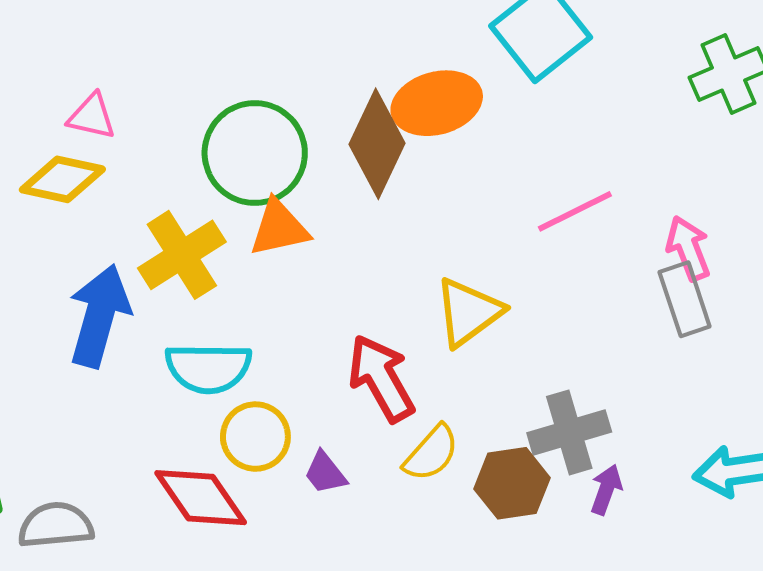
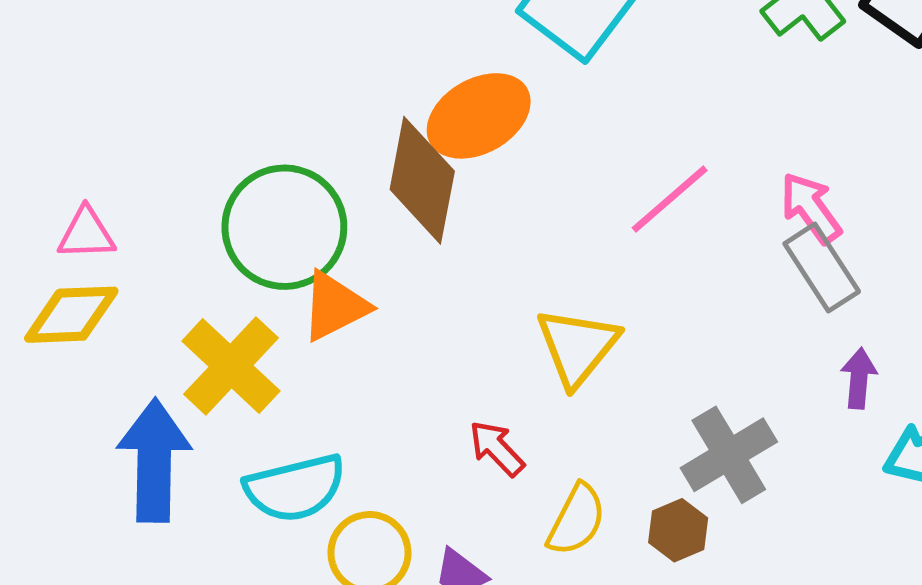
red arrow: (381, 378) -> (497, 448), size x0.6
brown hexagon: (512, 483) -> (678, 530), size x0.7
purple arrow: (606, 490) -> (859, 378), moved

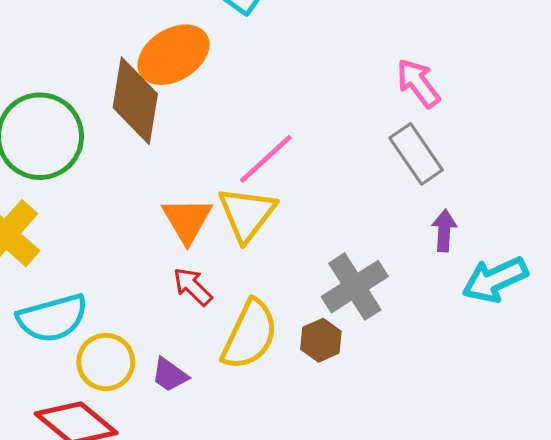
pink line: (670, 199) -> (266, 159), moved
pink arrow: (811, 208) -> (418, 83), moved
orange triangle: (335, 306) -> (187, 220), moved, turned -32
yellow semicircle: (577, 520) -> (250, 335), size x1.4

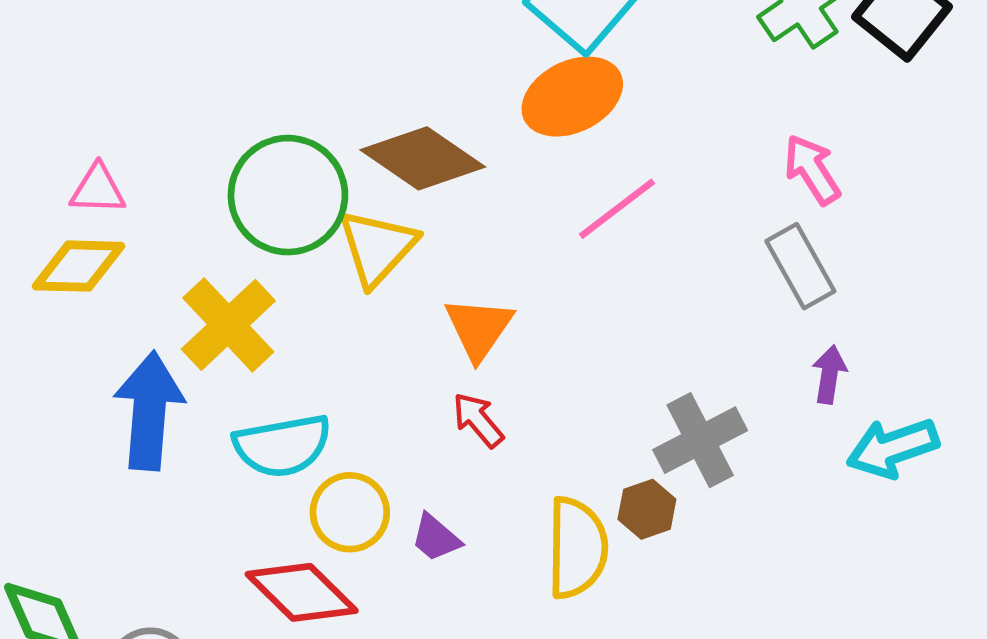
orange ellipse: (173, 55) -> (572, 97), moved
brown diamond: (135, 101) -> (423, 158), turned -70
pink line: (266, 159) -> (617, 209), moved
yellow triangle: (247, 214) -> (377, 247), moved
yellow semicircle: (250, 335) -> (577, 548), moved, turned -30

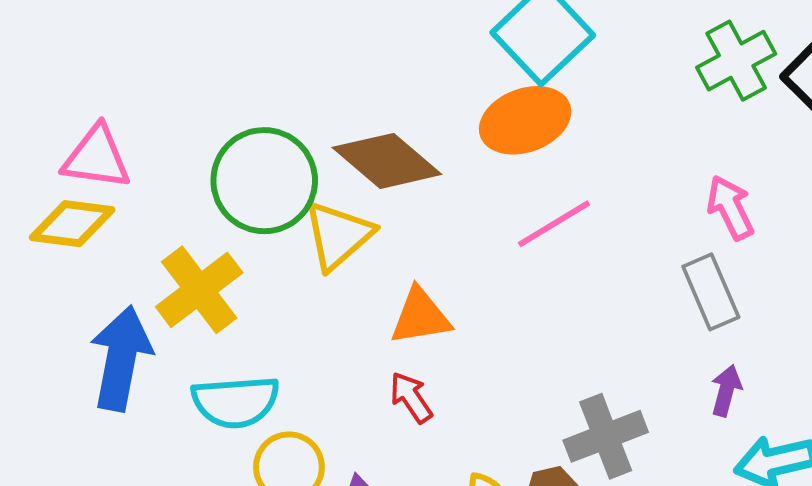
pink triangle: (98, 189) -> (96, 158), size x1.4
orange triangle: (479, 328) -> (420, 316), turned 40

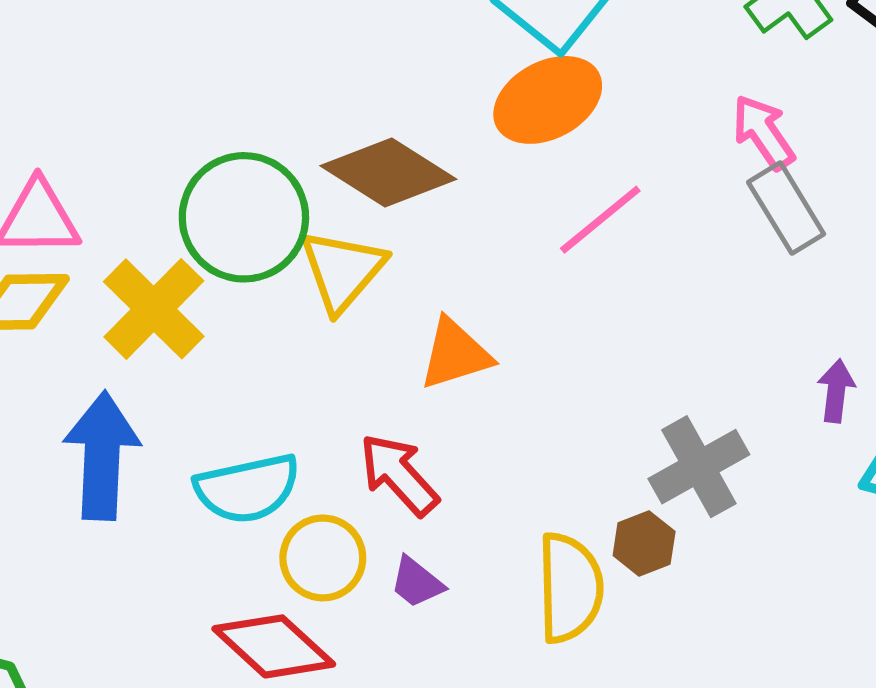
pink arrow: (730, 208) -> (763, 132), moved
yellow cross: (199, 290) -> (154, 309), moved
gray rectangle: (711, 292) -> (786, 208), moved
red arrow: (411, 397) -> (399, 475), moved, size x1.4

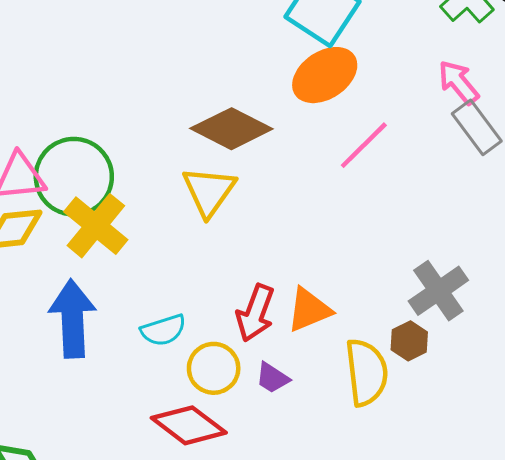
green circle: (244, 217) -> (74, 177), moved
orange triangle: (455, 354) -> (309, 310), moved
red arrow: (399, 475) -> (255, 313), turned -112
cyan semicircle: (247, 488) -> (163, 330), size x0.7

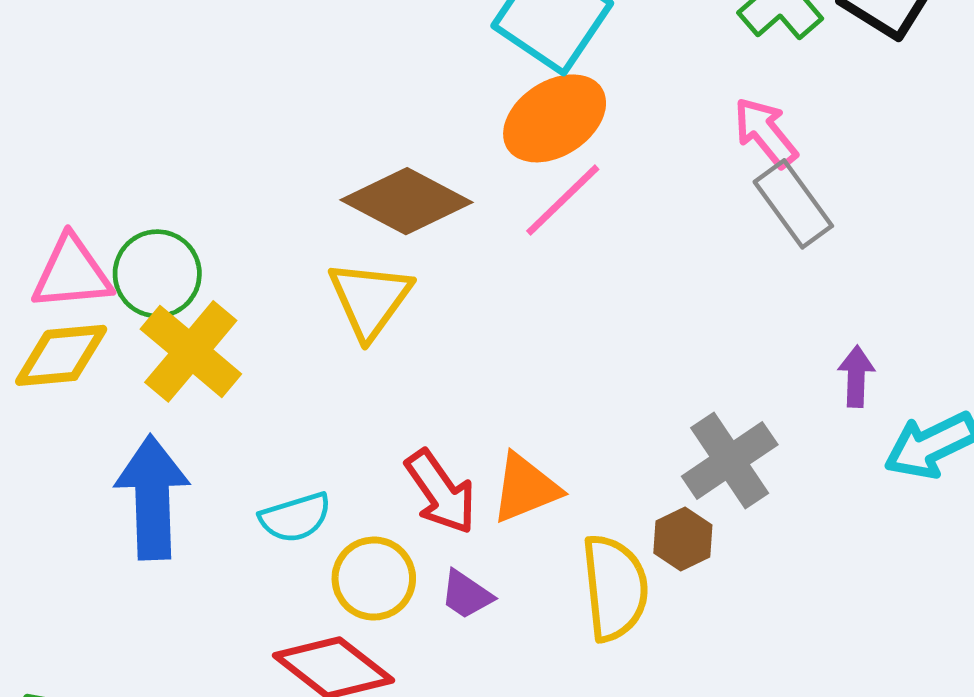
pink line: (364, 145) -> (563, 200), moved
green circle: (74, 177) -> (157, 274), size x0.7
red arrow: (255, 313) -> (441, 492), turned -56

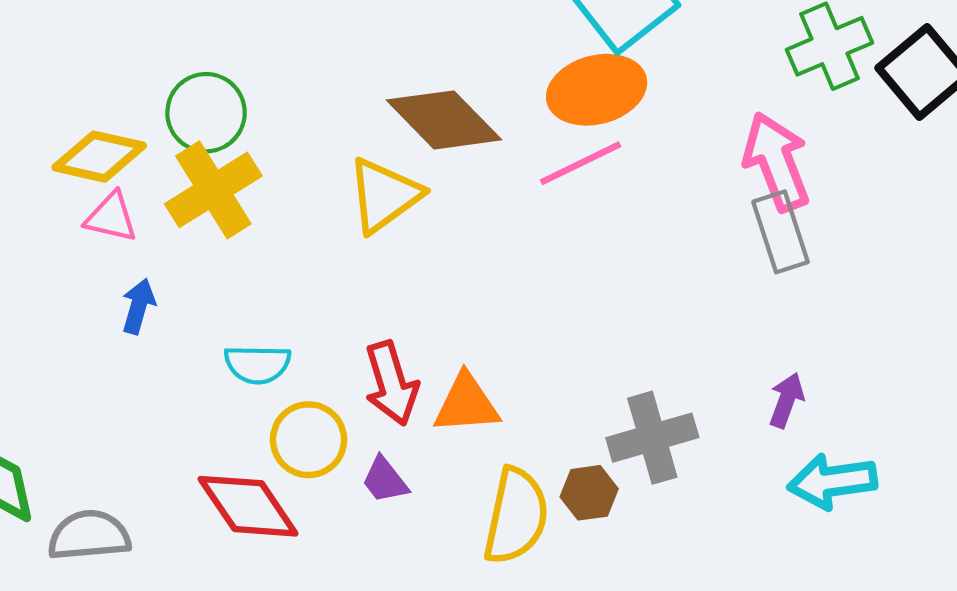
pink arrow: (765, 132) -> (776, 162), size x1.4
pink triangle: (72, 273) -> (111, 217), moved, size x0.7
blue arrow: (152, 497) -> (138, 306), size x0.5

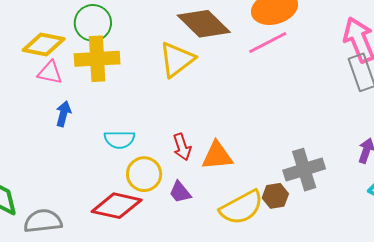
yellow cross: (213, 190) -> (97, 59), turned 30
red arrow: (391, 383) -> (182, 147), size x0.7
red diamond: (248, 506) -> (117, 206), turned -42
yellow semicircle: (516, 516) -> (241, 207), turned 51

